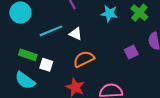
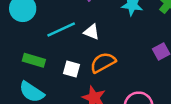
white square: (46, 65) -> (72, 69), moved

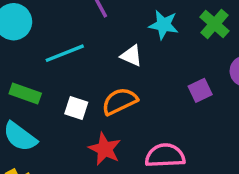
white triangle: (92, 32) -> (131, 56), moved

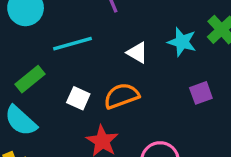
cyan star: (164, 25) -> (182, 42), moved
green rectangle: (25, 94) -> (30, 79), turned -64

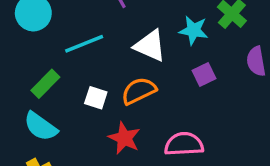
white triangle: (137, 53) -> (150, 46), size x1.5
purple square: (201, 93) -> (204, 74), moved

